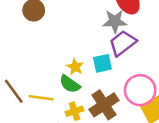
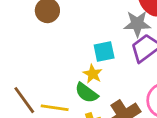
cyan square: (102, 63) -> (104, 52), moved

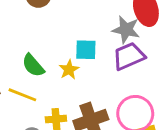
green semicircle: (86, 93) -> (33, 65), moved

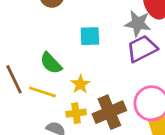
cyan square: (86, 50) -> (90, 36), moved
yellow star: (69, 70) -> (80, 84), moved

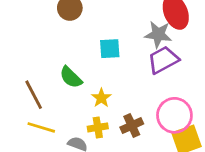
yellow line: (42, 92) -> (41, 127), moved
brown cross: (109, 112) -> (132, 126), size x0.7

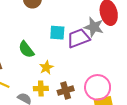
purple trapezoid: (163, 60) -> (78, 38), moved

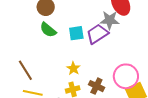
green semicircle: (26, 49) -> (48, 30), moved
brown cross: (66, 91) -> (96, 86), turned -35

